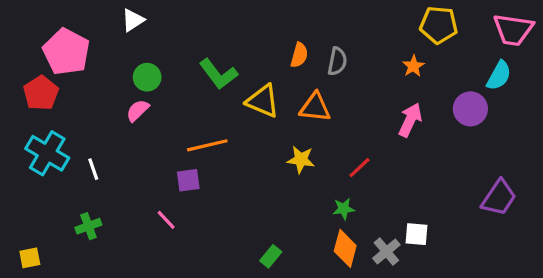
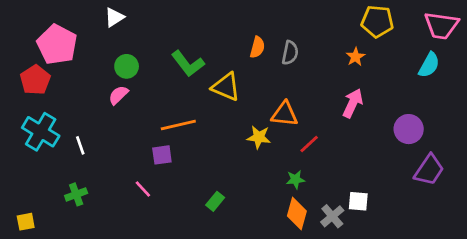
orange triangle: (315, 107) -> (285, 114), moved
purple circle: (470, 109) -> (409, 129), moved
green rectangle: (271, 256) -> (215, 201), moved

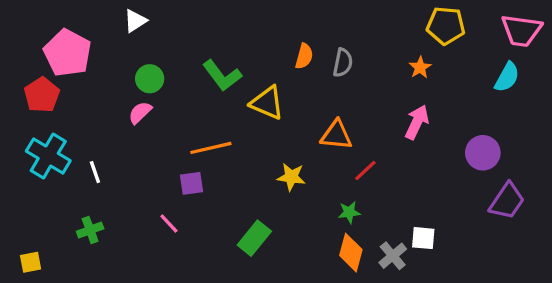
yellow star: (259, 137) -> (291, 177), moved
green rectangle: (215, 201) -> (254, 238), size x1.5

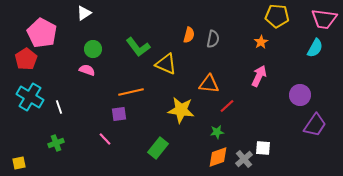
pink semicircle: (140, 113) -> (87, 70), turned 63
yellow star: (291, 177) -> (181, 110), size x1.5
orange diamond: (351, 253) -> (218, 157), turned 55

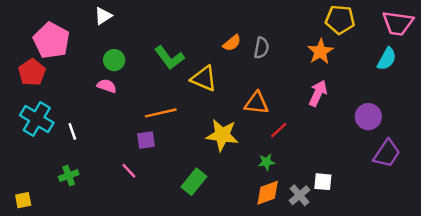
orange semicircle: (189, 35) -> (232, 43), turned 35
orange star: (261, 42) -> (320, 52), size x1.5

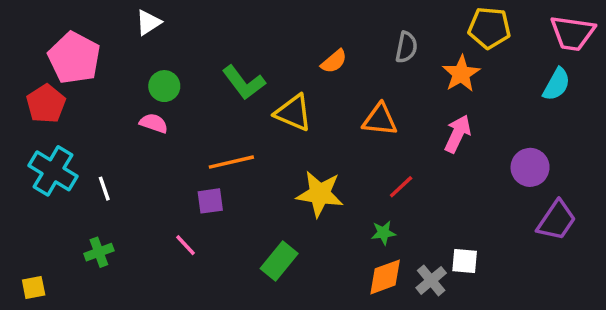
gray semicircle: (261, 48) -> (406, 47), moved
orange triangle: (257, 103) -> (380, 120), moved

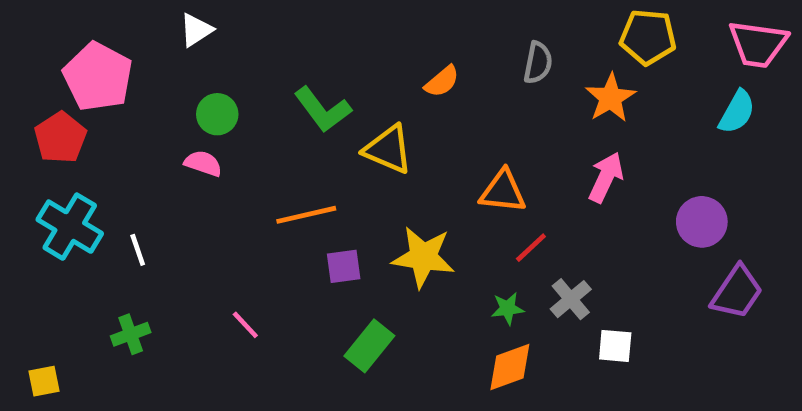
orange triangle: (380, 120) -> (503, 191), moved
purple square: (210, 201) -> (344, 266), moved
gray cross: (431, 280) -> (571, 299), moved

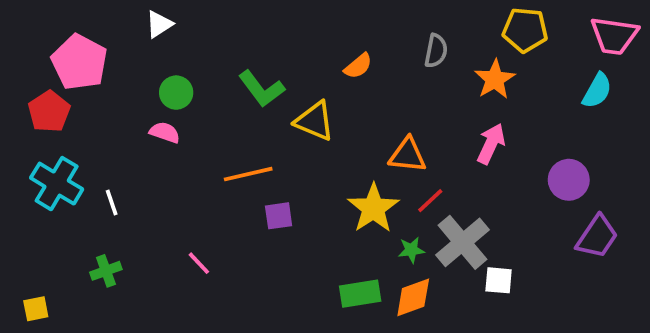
yellow star: (423, 257) -> (373, 208), moved, turned 30
gray cross: (571, 299) -> (463, 242), size x1.6
green rectangle: (369, 346) -> (360, 294), moved, turned 42

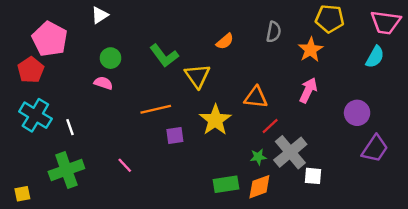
yellow triangle: (315, 121) -> (197, 76), turned 32
yellow star: (373, 208) -> (215, 120), moved
green cross: (106, 271) -> (66, 170), size x1.8

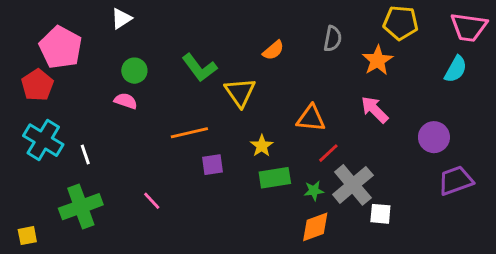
pink arrow: (308, 90) -> (375, 110), turned -70
yellow star: (215, 120) -> (262, 146), size x0.6
purple trapezoid: (375, 149) -> (456, 181), turned -144
green rectangle: (226, 184) -> (275, 178), moved

